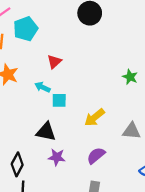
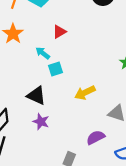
cyan square: (59, 100) -> (56, 69), turned -32
purple semicircle: (96, 156) -> (96, 137), moved

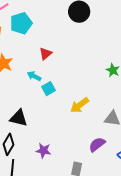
black triangle: (36, 96) -> (19, 118), moved
purple star: (41, 122) -> (43, 151), moved

